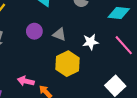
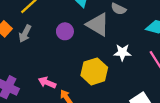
gray triangle: (59, 34) -> (98, 25), moved, size x1.6

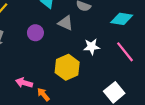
gray triangle: (98, 25) -> (66, 23), size x0.7

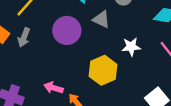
purple circle: (35, 33) -> (67, 30), size x1.5

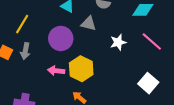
yellow hexagon: (103, 70) -> (81, 69), moved
pink arrow: (53, 88) -> (56, 71), moved

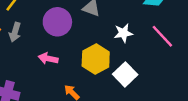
yellow hexagon: (81, 69) -> (96, 59), moved
white square: (148, 83) -> (125, 74), moved

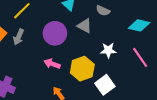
pink arrow: (48, 58) -> (52, 64), moved

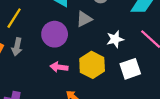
gray triangle: (85, 26) -> (84, 19), turned -42
white square: (105, 85) -> (130, 69), moved, turned 30

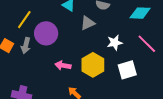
purple circle: (55, 34) -> (46, 33), moved

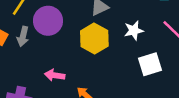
pink arrow: (63, 65) -> (55, 75), moved
yellow hexagon: (93, 65) -> (94, 39), moved

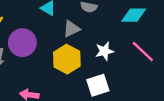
white square: (150, 64) -> (98, 85), moved

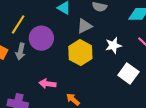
white square: (98, 85) -> (128, 74), moved, turned -36

